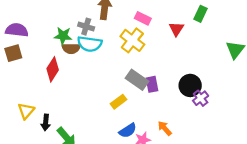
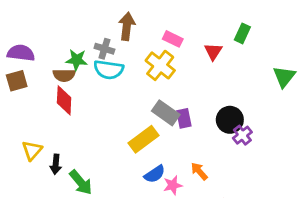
brown semicircle: (71, 48) -> (64, 75), moved
red diamond: (53, 69) -> (64, 100), turned -30
yellow rectangle: (118, 102) -> (143, 139), size x1.5

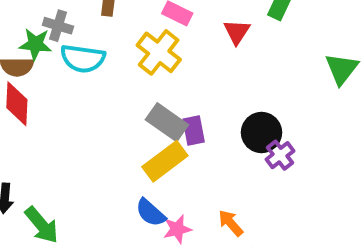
gray cross: (104, 49) -> (58, 26), moved
yellow rectangle: (143, 139) -> (165, 161), moved
orange arrow: (199, 171) -> (231, 223), moved
blue semicircle: (155, 174) -> (151, 213), turned 75

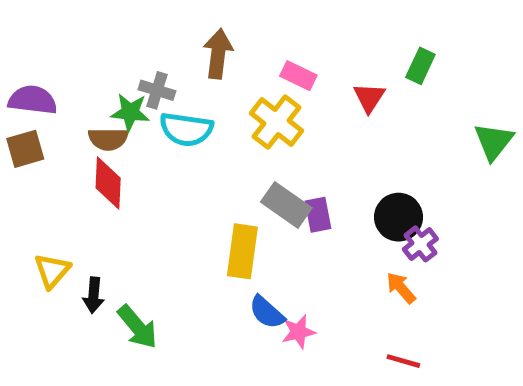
yellow rectangle: (165, 161) -> (242, 251), moved, turned -45
orange arrow: (231, 223) -> (401, 288), moved

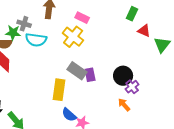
red triangle: (369, 98) -> (144, 31), moved, turned -40

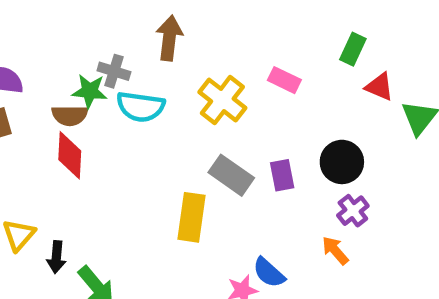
pink rectangle: (82, 18) -> (284, 80), moved
purple rectangle: (90, 75) -> (282, 175), moved
black circle: (123, 76) -> (342, 162), moved
blue semicircle: (69, 115) -> (269, 273), moved

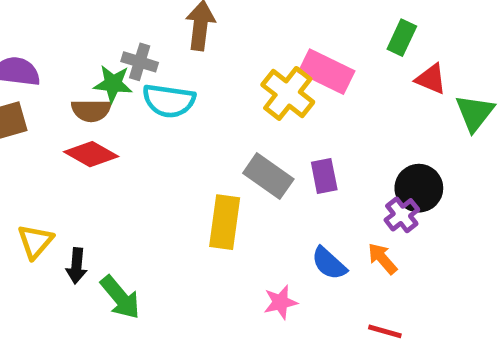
pink rectangle: (284, 80) -> (327, 72), size x1.5
yellow cross: (222, 100) -> (288, 93), moved
red diamond: (70, 155) -> (91, 154), turned -63
black circle: (342, 162) -> (419, 188), moved
blue semicircle: (269, 273) -> (329, 263), moved

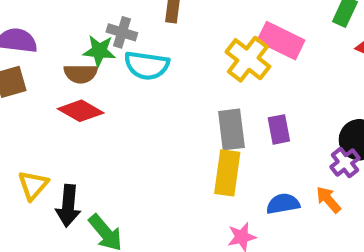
gray rectangle: (268, 176) -> (231, 129), turned 48
yellow rectangle: (225, 222) -> (227, 173), moved
blue semicircle: (329, 263) -> (283, 204), turned 128
black arrow: (77, 266) -> (68, 206), size x1.4

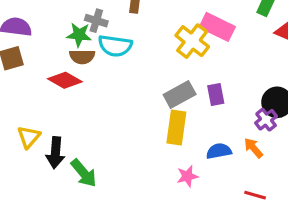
brown semicircle: (81, 74) -> (82, 57), moved
gray rectangle: (231, 129) -> (180, 94), turned 68

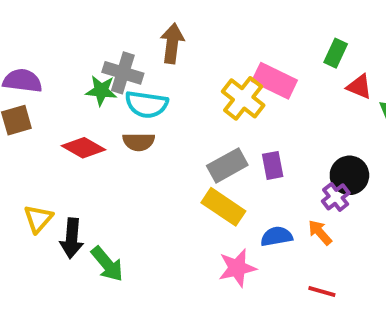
gray cross: (96, 21) -> (123, 73), size x1.4
brown semicircle: (82, 57) -> (139, 142), moved
yellow rectangle: (176, 127) -> (223, 207), turned -64
pink star: (187, 176) -> (237, 268), size x1.4

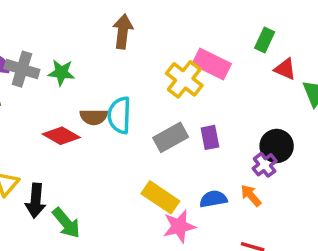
gray cross: (123, 73) -> (22, 69), moved
cyan semicircle: (147, 104) -> (119, 115), moved, turned 84
red diamond: (83, 148) -> (61, 136), moved
yellow rectangle: (223, 207) -> (160, 197), moved

